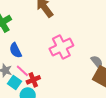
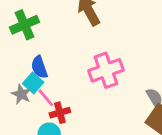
cyan square: (14, 83) -> (33, 83), moved

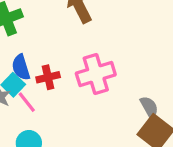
red cross: (60, 113) -> (48, 77), moved

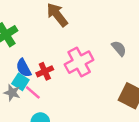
gray semicircle: (149, 107) -> (119, 48), moved

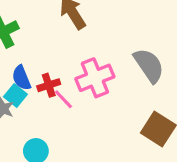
gray semicircle: (119, 48) -> (149, 65), size x1.6
pink line: (33, 92) -> (63, 99), moved

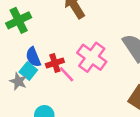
pink cross: (95, 78) -> (92, 57), turned -32

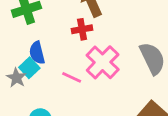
red cross: (55, 63) -> (82, 29), moved
pink line: (67, 74) -> (72, 77), turned -30

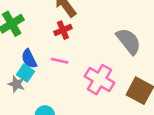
pink cross: (103, 62) -> (99, 80), moved
pink line: (72, 77) -> (60, 61), moved

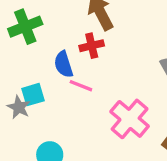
blue semicircle: (29, 59) -> (64, 64), moved
cyan square: (25, 73) -> (33, 95), turned 30

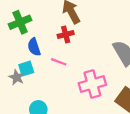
blue semicircle: (64, 64) -> (34, 47), moved
pink cross: (130, 119) -> (92, 84), turned 35

